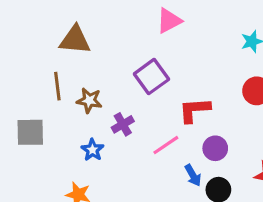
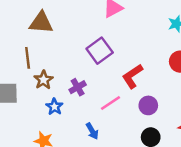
brown star: (89, 100) -> (43, 80), moved, turned 30
red L-shape: (195, 110) -> (132, 76), turned -30
blue arrow: (193, 175) -> (92, 131), moved

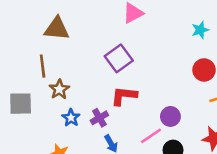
red L-shape: (132, 76) -> (124, 96), moved, turned 40
purple cross: (78, 87) -> (99, 118), moved
pink line: (110, 103) -> (151, 136), moved

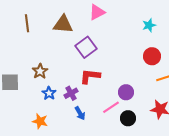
brown triangle: (57, 29) -> (63, 24), moved
brown line: (43, 66) -> (27, 23), moved

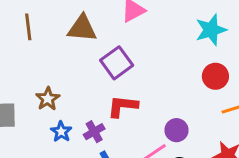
cyan star: (149, 25) -> (211, 30), size x1.5

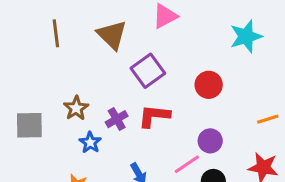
brown triangle: (82, 28) -> (112, 35), turned 40
red circle: (215, 76) -> (209, 85), moved
purple cross: (94, 132) -> (117, 119), moved

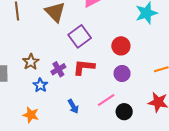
purple circle: (210, 141) -> (122, 73), moved

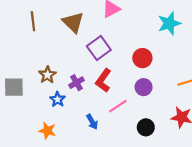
red L-shape: (84, 67) -> (103, 80), turned -60
pink line: (106, 100) -> (118, 106), moved

